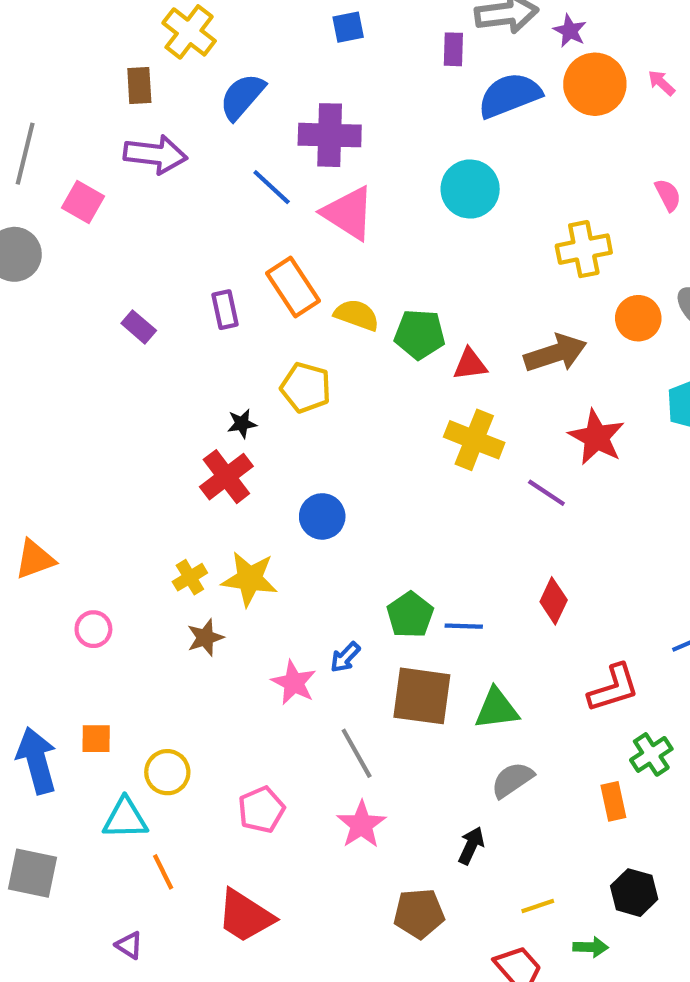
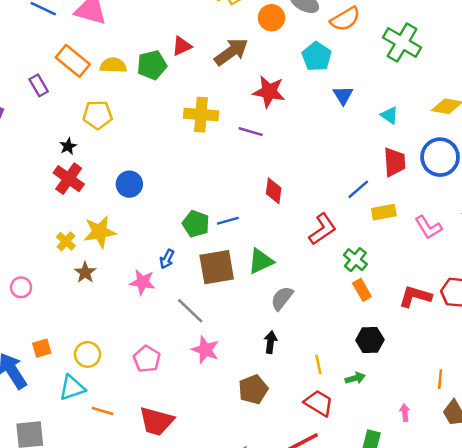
red triangle: (470, 364) -> (182, 46), moved
orange rectangle: (613, 801) -> (362, 290), moved
orange line: (163, 872) -> (103, 411), turned -30
yellow line: (538, 906) -> (318, 364), turned -66

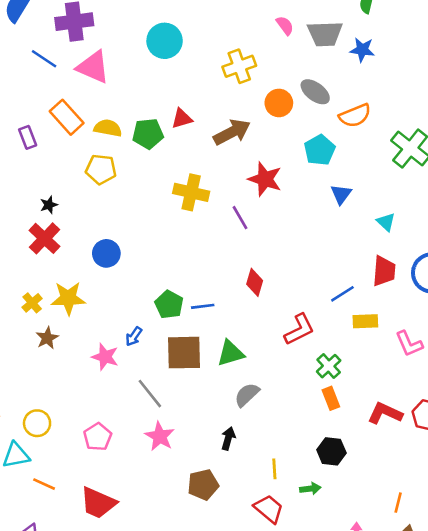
yellow pentagon: (98, 115) -> (101, 169), moved
purple line: (251, 132) -> (240, 218), turned 35

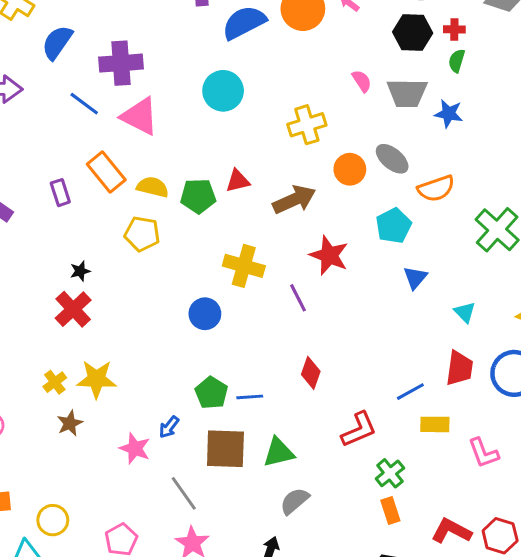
blue circle: (106, 253) -> (205, 314), moved

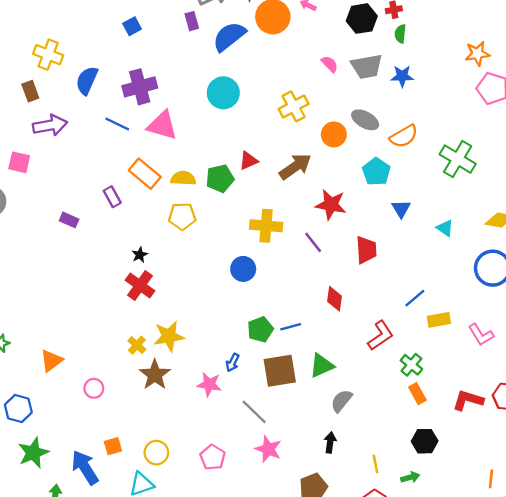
red trapezoid: (459, 368) -> (366, 250), moved
green pentagon: (211, 393) -> (260, 329), turned 30
brown star: (70, 423) -> (155, 375), size x1.5

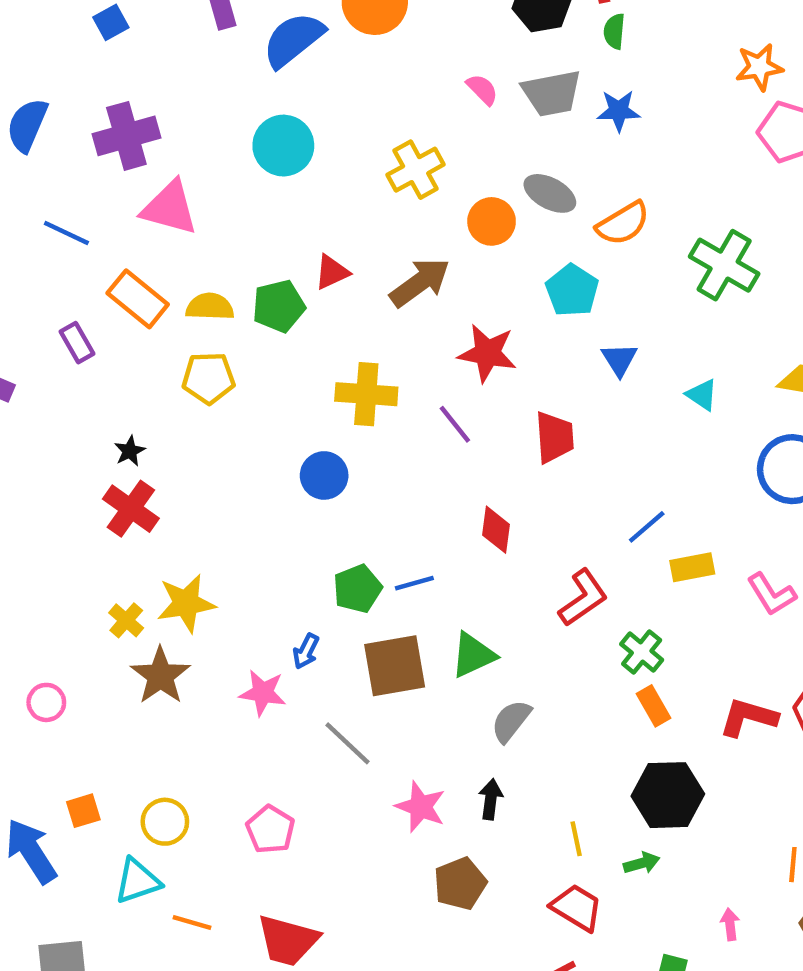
blue line: (117, 124) -> (66, 233), moved
black hexagon: (425, 441) -> (668, 795), size x1.4
pink star: (268, 449) -> (421, 807), moved

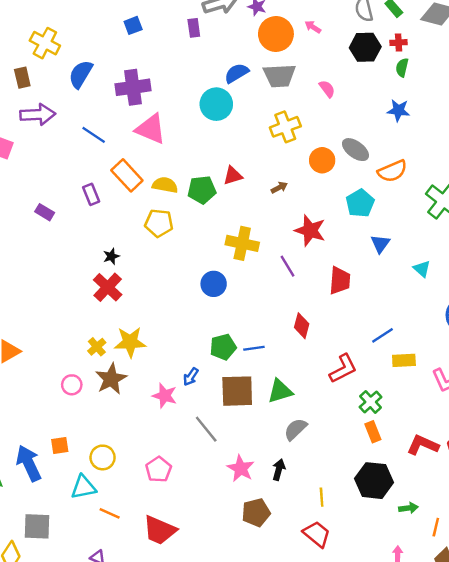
blue semicircle: (293, 40) -> (237, 73), moved, size x0.7
gray trapezoid: (552, 93) -> (279, 76), moved
brown arrow: (420, 282) -> (279, 188), size x0.5
pink circle: (46, 702) -> (72, 385), moved
green arrow: (642, 863) -> (408, 508), moved

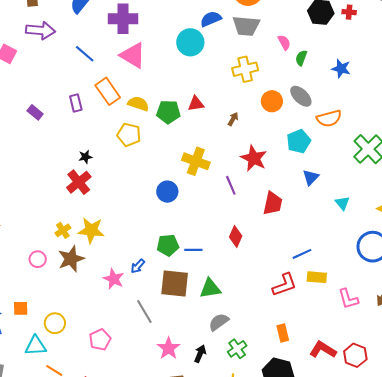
green semicircle: (402, 68) -> (301, 58), moved
brown arrow: (279, 188) -> (233, 119), turned -40
red L-shape: (343, 369) -> (284, 285), moved
green cross: (371, 402) -> (237, 349), moved

